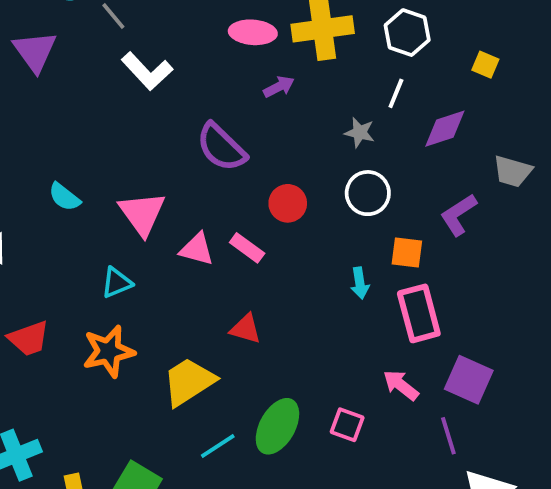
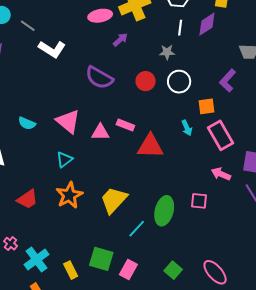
purple diamond: (445, 129) -> (207, 24), moved
red circle: (288, 203) -> (146, 81), moved
red triangle: (246, 329) -> (150, 146), moved, size x1.6

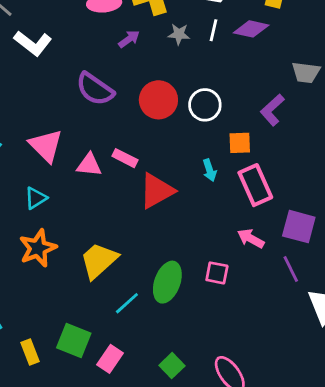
purple diamond: (207, 24) -> (251, 29), turned 40
gray star: (167, 52) -> (179, 34), moved
red circle: (146, 81) -> (158, 100), size x1.4
red triangle: (150, 146) -> (157, 191), turned -36

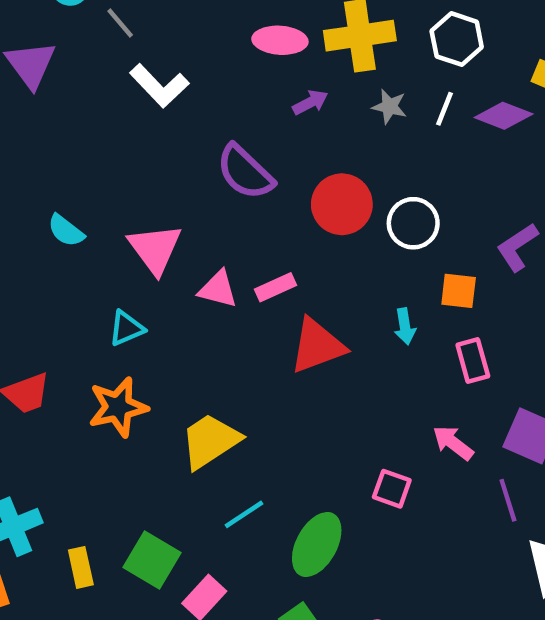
pink rectangle: (125, 158) -> (276, 287), turned -60
pink rectangle: (255, 185) -> (473, 361), size x0.7
green ellipse: (167, 282) -> (317, 544), moved

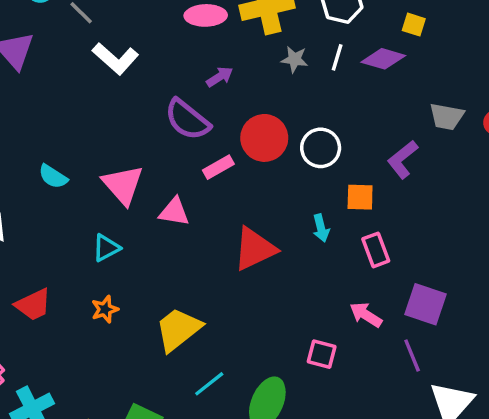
purple arrow: (310, 102) -> (220, 77), moved
pink rectangle: (276, 287) -> (218, 167), moved
orange star: (118, 407) -> (105, 309), size x0.6

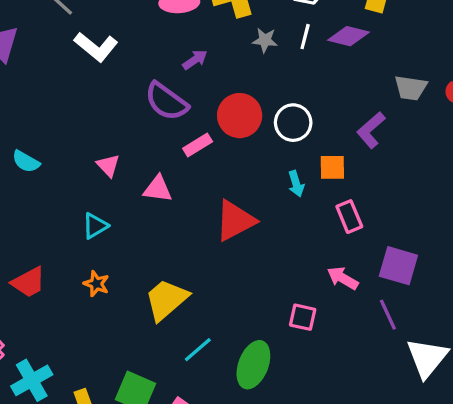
cyan semicircle: (53, 177) -> (26, 161), moved
pink triangle: (123, 185) -> (108, 165), size x0.6
cyan arrow: (321, 228) -> (296, 184), moved
orange star: (105, 309) -> (96, 284), turned -30

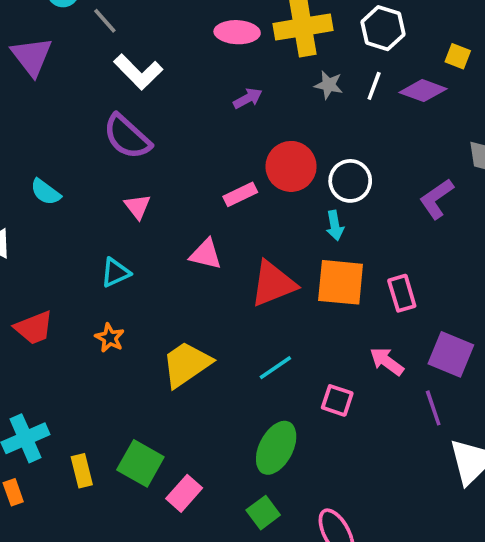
purple semicircle: (166, 101) -> (127, 137), moved
orange square: (332, 167) -> (341, 282), moved, size x1.6
cyan arrow: (296, 184) -> (335, 226), moved
pink triangle: (158, 189) -> (206, 254), moved
cyan line: (198, 350) -> (275, 368), moved

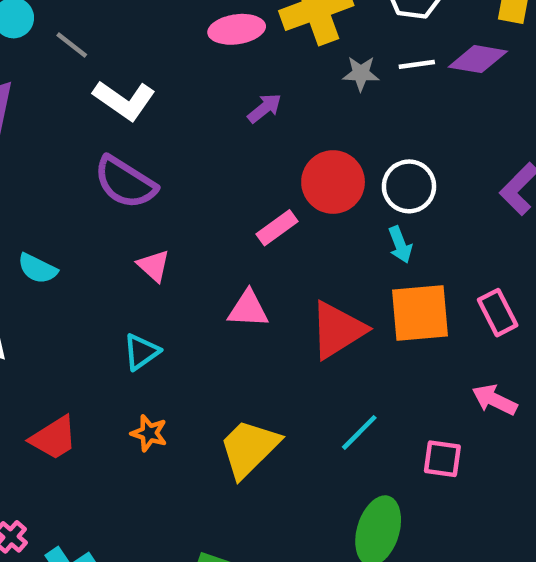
white line: (374, 86) -> (417, 64), turned 72

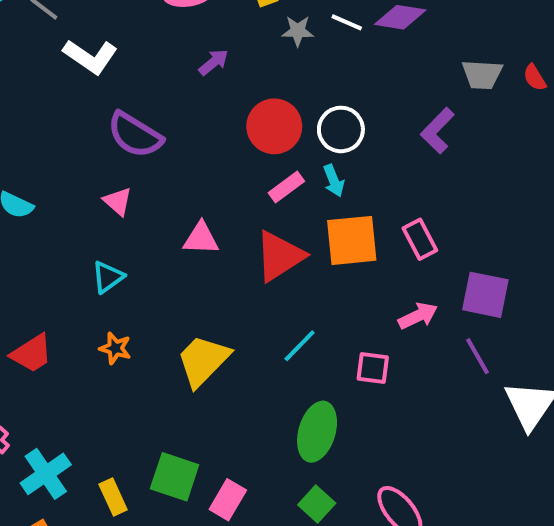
white line: (417, 64) -> (347, 22), turned 32
purple semicircle: (125, 182) -> (135, 135), moved
pink rectangle: (277, 228) -> (286, 187), moved
pink arrow: (495, 400) -> (418, 316), turned 129

